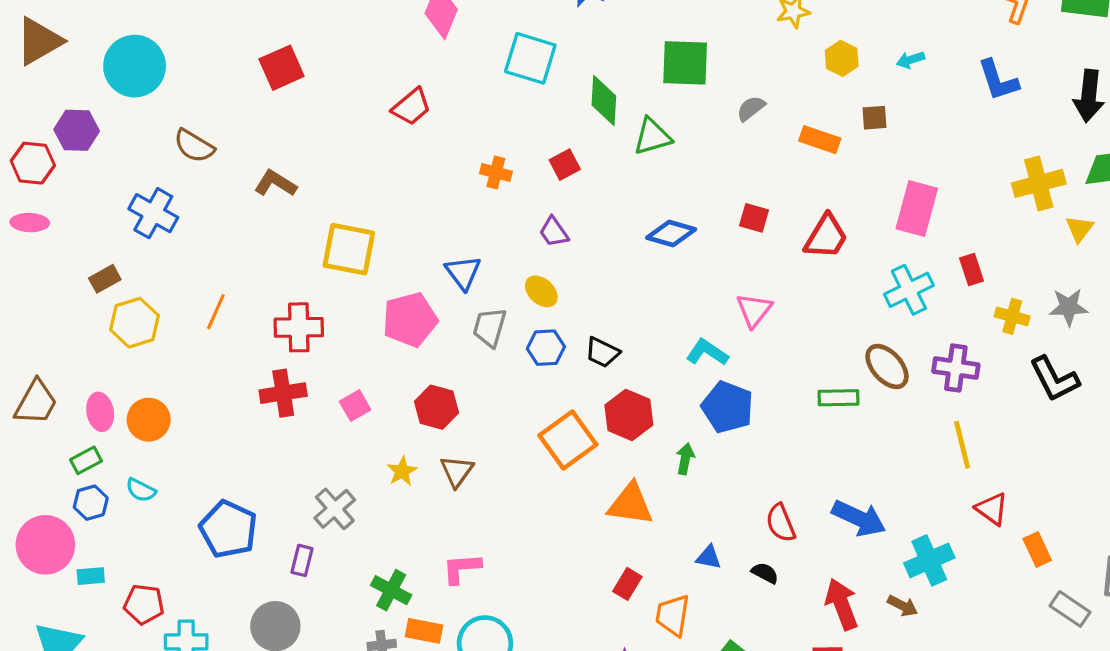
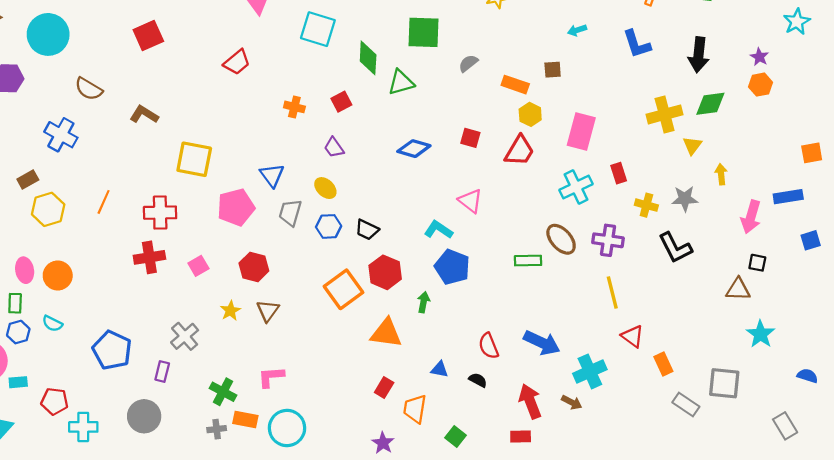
yellow hexagon: (842, 58) -> (530, 114), moved
pink triangle: (754, 310) -> (470, 201), turned -30
green rectangle: (86, 460) -> (15, 303), turned -60

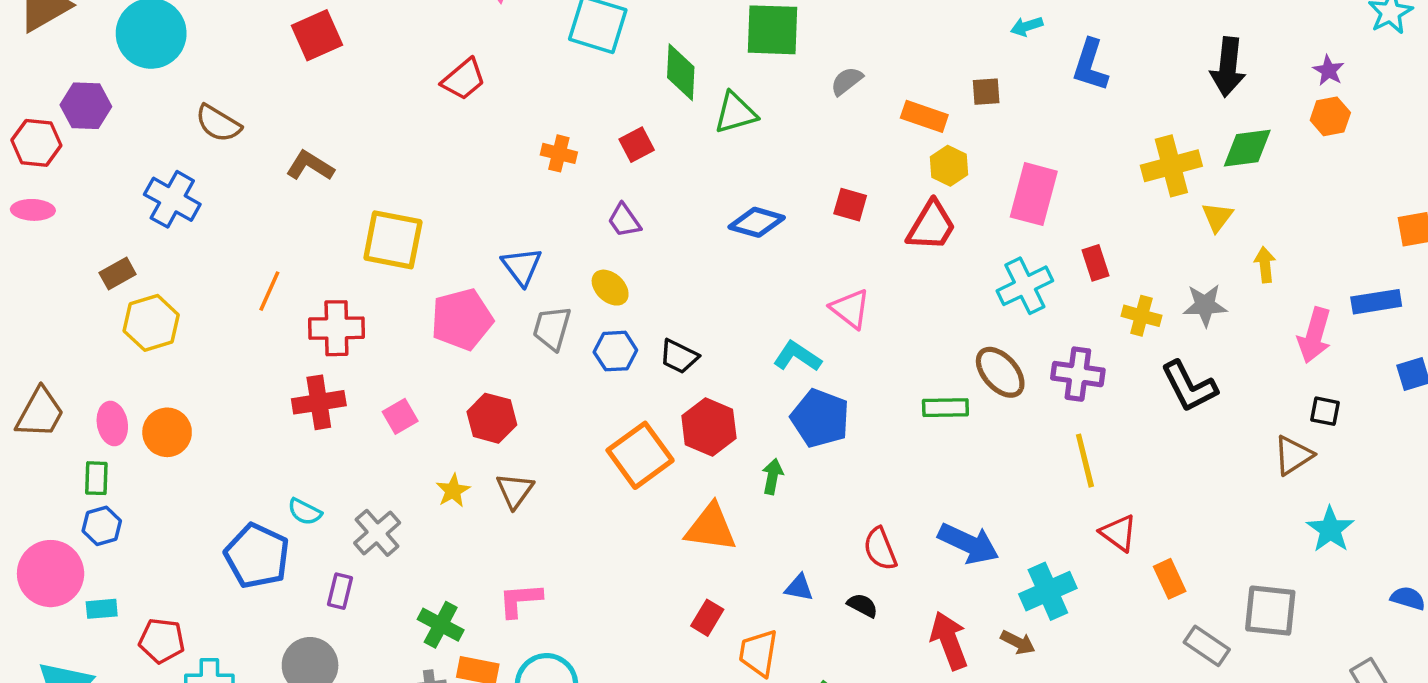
blue L-shape: (637, 44) -> (1090, 65), moved, turned 36
orange line: (104, 202) -> (269, 291), moved
brown triangle: (738, 289) -> (1293, 455), turned -35
cyan semicircle: (52, 323) -> (305, 512), moved

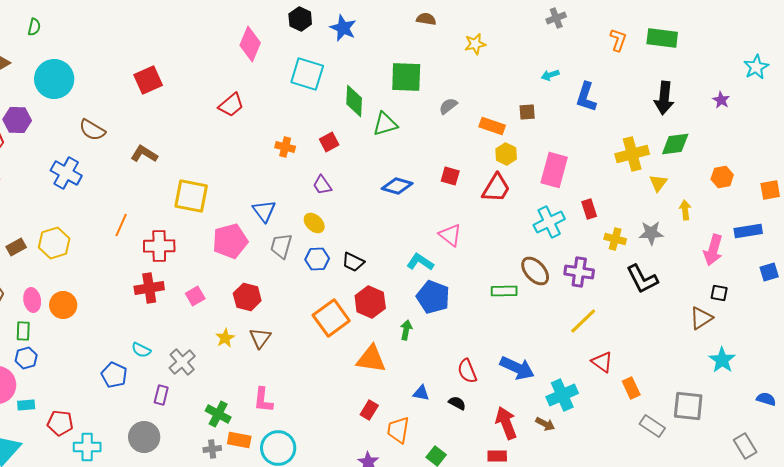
orange hexagon: (1330, 116) -> (722, 177), moved
brown rectangle: (118, 273) -> (16, 247), moved
yellow line: (1085, 461) -> (583, 321), turned 60
blue pentagon: (257, 556) -> (114, 375), size x0.7
pink L-shape: (520, 600) -> (263, 400), turned -80

